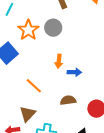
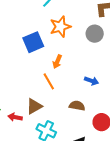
gray circle: (53, 28) -> (95, 34), moved
orange arrow: (59, 61) -> (57, 62), moved

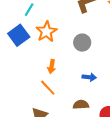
gray circle: (95, 34) -> (82, 43), moved
blue square: (33, 42) -> (19, 35), moved

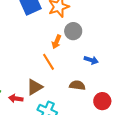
gray circle: (82, 43) -> (73, 31), moved

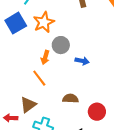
blue arrow: (91, 60) -> (82, 61), moved

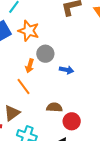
orange star: (44, 22) -> (29, 31), turned -30
red circle: (97, 112) -> (72, 121), moved

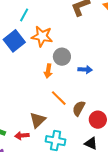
orange line: (24, 87) -> (59, 98), moved
brown semicircle: (54, 107) -> (79, 108), turned -56

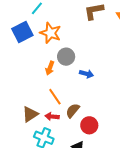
red arrow: (22, 136) -> (52, 116), moved

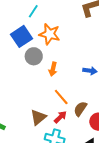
gray circle: (66, 57) -> (34, 56), moved
red arrow: (52, 116) -> (60, 117), turned 136

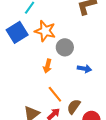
gray circle: (34, 56) -> (65, 47), moved

